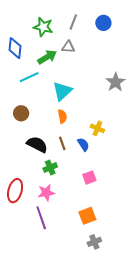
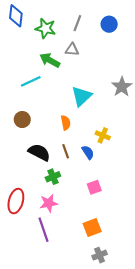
blue diamond: (15, 48) -> (16, 16), moved
green arrow: (47, 57) -> (50, 60), turned -120
cyan triangle: (62, 91) -> (82, 96), moved

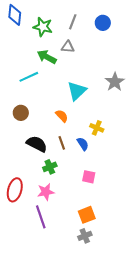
orange semicircle: (66, 123) -> (62, 116), turned -32
pink square: (94, 187) -> (89, 177), turned 32
gray cross: (100, 255) -> (85, 236), moved

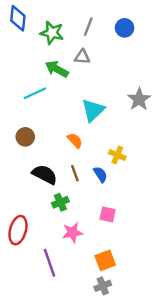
pink star: (46, 192) -> (72, 233), moved

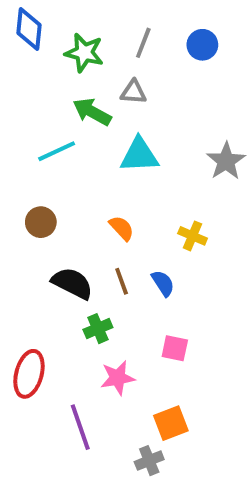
cyan triangle: (93, 110) -> (139, 155), moved, turned 40
yellow cross: (117, 155) -> (193, 236), moved
gray cross: (103, 286) -> (149, 461), moved

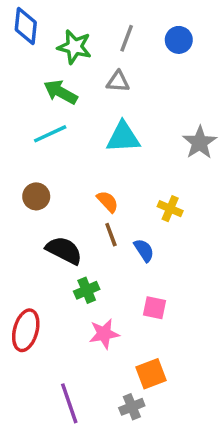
green arrow: (92, 112) -> (61, 92), moved
brown line: (122, 281) -> (111, 235), moved
purple line: (80, 427) -> (69, 403), moved

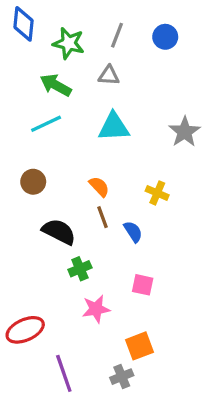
red ellipse: (26, 330) -> (25, 330), moved, turned 51

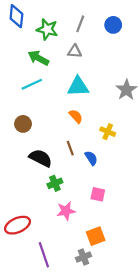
orange semicircle: (99, 187) -> (76, 116), moved

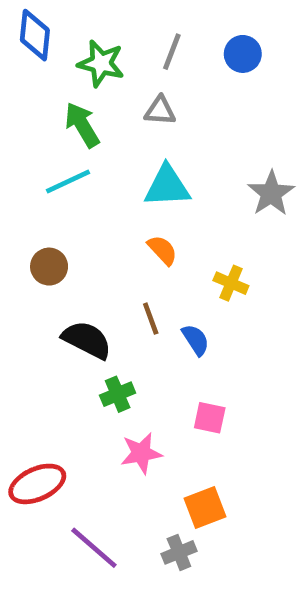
green arrow: (38, 58) -> (82, 125), turned 30
purple line: (44, 255) -> (94, 548), turned -30

